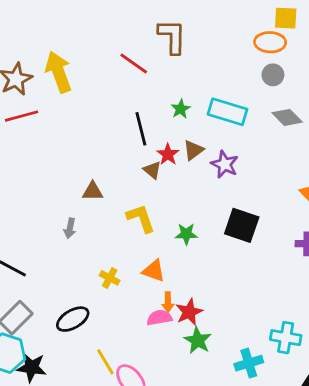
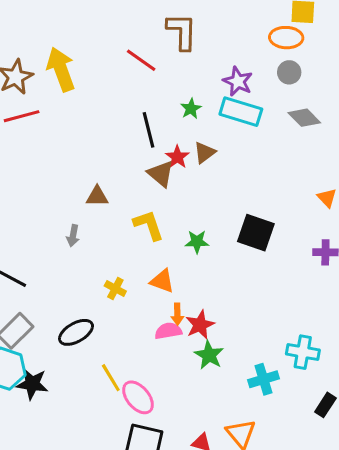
purple star: (225, 164) -> (238, 81), moved
brown triangle: (152, 170) -> (161, 174), size x1.4

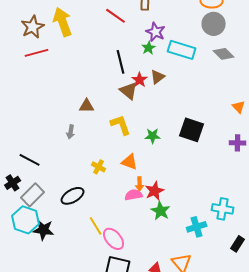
gray circle: (289, 72) -> (214, 24), size x1.5
purple star: (238, 81) -> (156, 32), moved

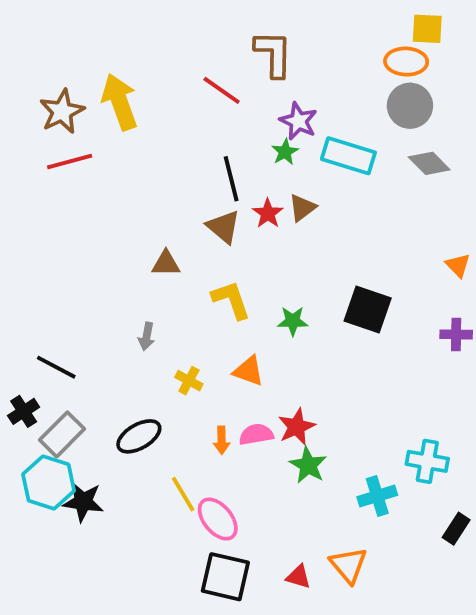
brown triangle: (129, 91) -> (223, 227), moved
gray arrow: (71, 132) -> (147, 336), moved
orange arrow: (140, 184) -> (222, 440), moved

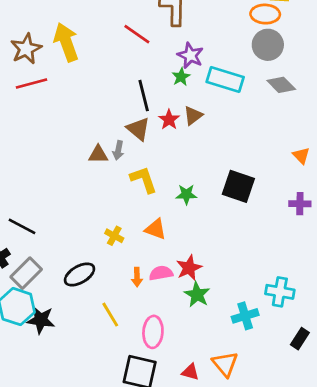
gray arrow: (147, 336) -> (118, 150), moved
pink ellipse: (218, 519) -> (153, 332), moved, turned 44

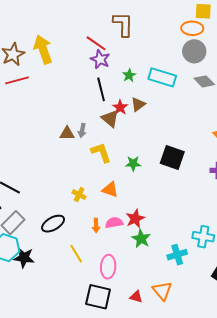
purple star: (190, 55) -> (100, 59), moved
brown triangle: (138, 129) -> (110, 118), moved

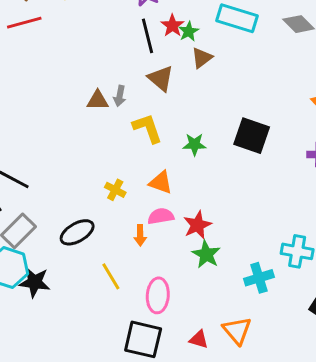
green star: (129, 75) -> (189, 31), moved
red star: (120, 107) -> (172, 26), moved
pink semicircle: (114, 223) -> (161, 216), moved

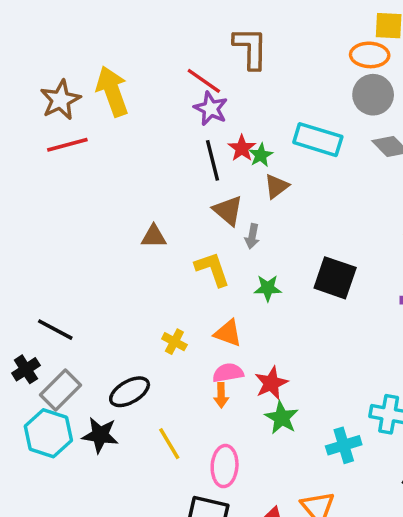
gray arrow: (120, 96) -> (252, 236), moved
orange arrow: (140, 235) -> (221, 395), moved
black star: (35, 282) -> (100, 435), moved

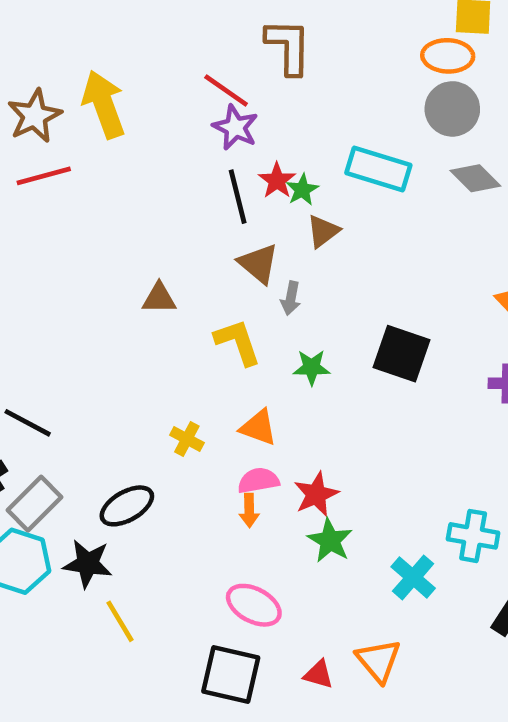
yellow line: (169, 444) -> (120, 621), moved
cyan cross: (344, 445) -> (413, 577), turned -32
pink ellipse: (225, 466) -> (254, 605), turned -66

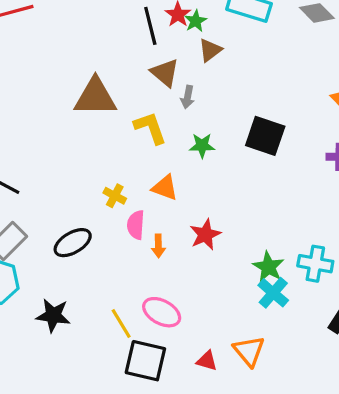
brown triangle: (159, 298) -> (95, 97), size x1.8
pink semicircle: (258, 481) -> (136, 225), moved, turned -76
green star: (330, 541) -> (268, 267), moved
black star: (88, 564) -> (53, 315), moved
yellow line: (120, 621) -> (121, 323), moved

